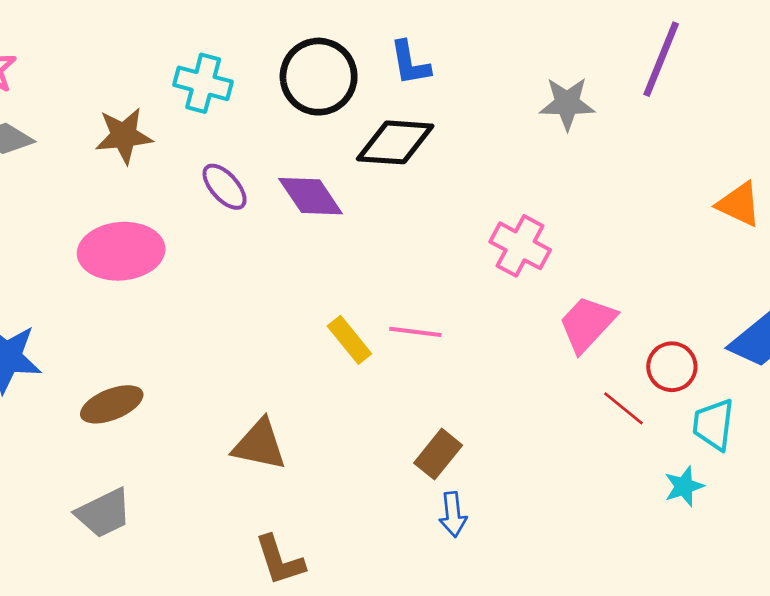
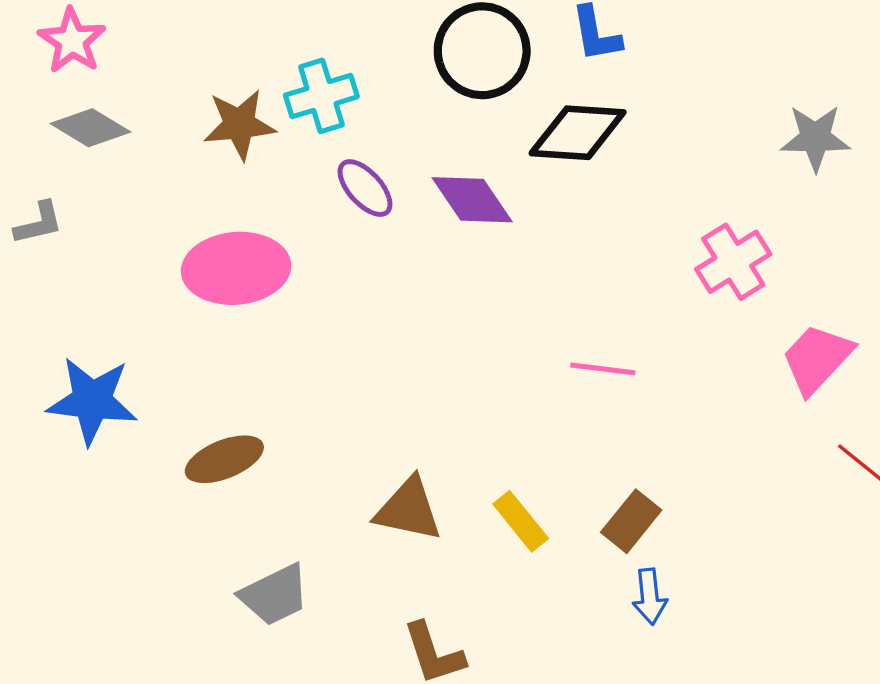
cyan cross: (203, 83) -> (321, 96), moved, turned -32
gray star: (567, 103) -> (815, 138), moved
pink cross: (520, 246) -> (733, 262), turned 30
yellow rectangle: (349, 340) -> (521, 521), moved
gray trapezoid: (104, 513) -> (275, 595), moved

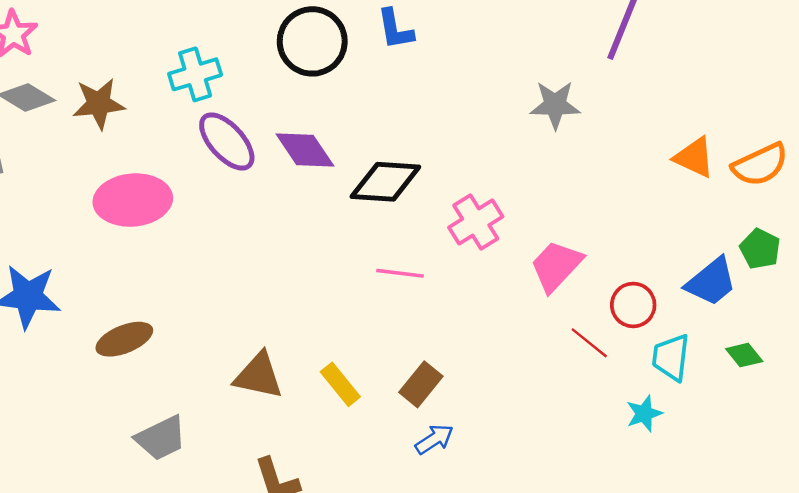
brown star: (239, 124) -> (99, 104), moved
black diamond: (578, 133) -> (385, 182), moved
purple ellipse: (365, 188) -> (227, 141), size x1.4
pink cross: (733, 262) -> (476, 222), moved
blue arrow: (650, 597) -> (434, 439), turned -117

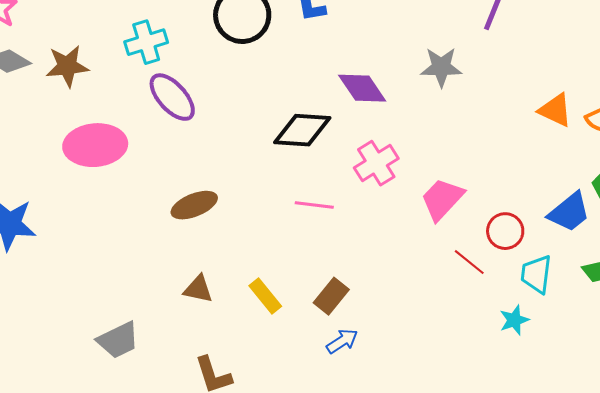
purple diamond: (305, 150) -> (362, 88), moved
brown ellipse: (124, 339) -> (194, 205), moved
brown triangle: (259, 376) -> (198, 289), size x0.7

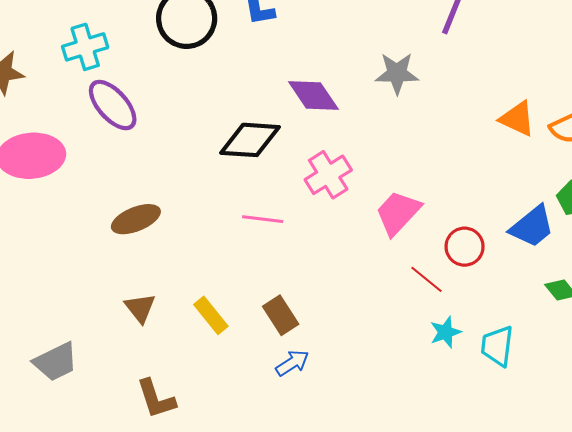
cyan trapezoid: (536, 274) -> (497, 346), moved
brown triangle: (198, 289) -> (140, 308), turned 40
brown rectangle: (331, 296) -> (281, 315), turned -72
cyan star: (514, 320) -> (445, 332), moved

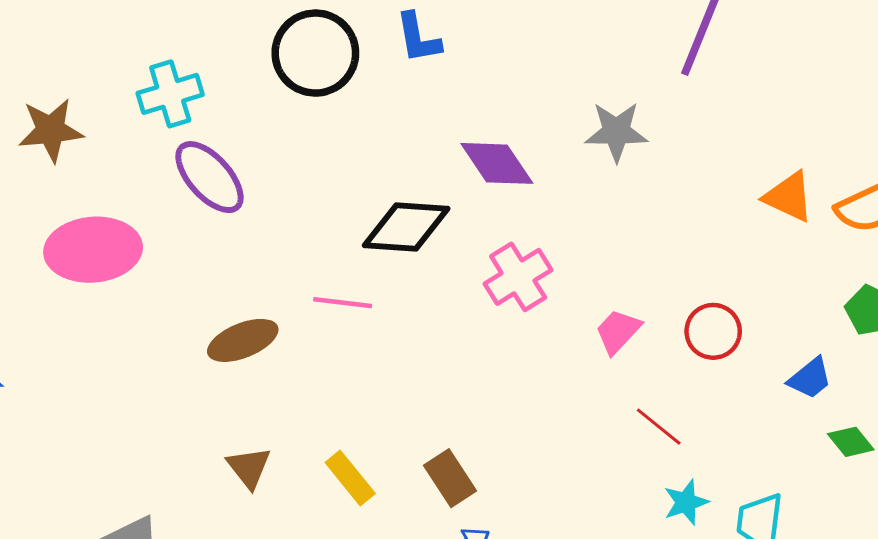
pink trapezoid: (398, 213) -> (618, 331), size x0.7
pink line: (263, 219) -> (343, 303), moved
blue trapezoid: (532, 227) -> (810, 378), moved, size x0.7
red circle: (465, 247) -> (713, 331), moved

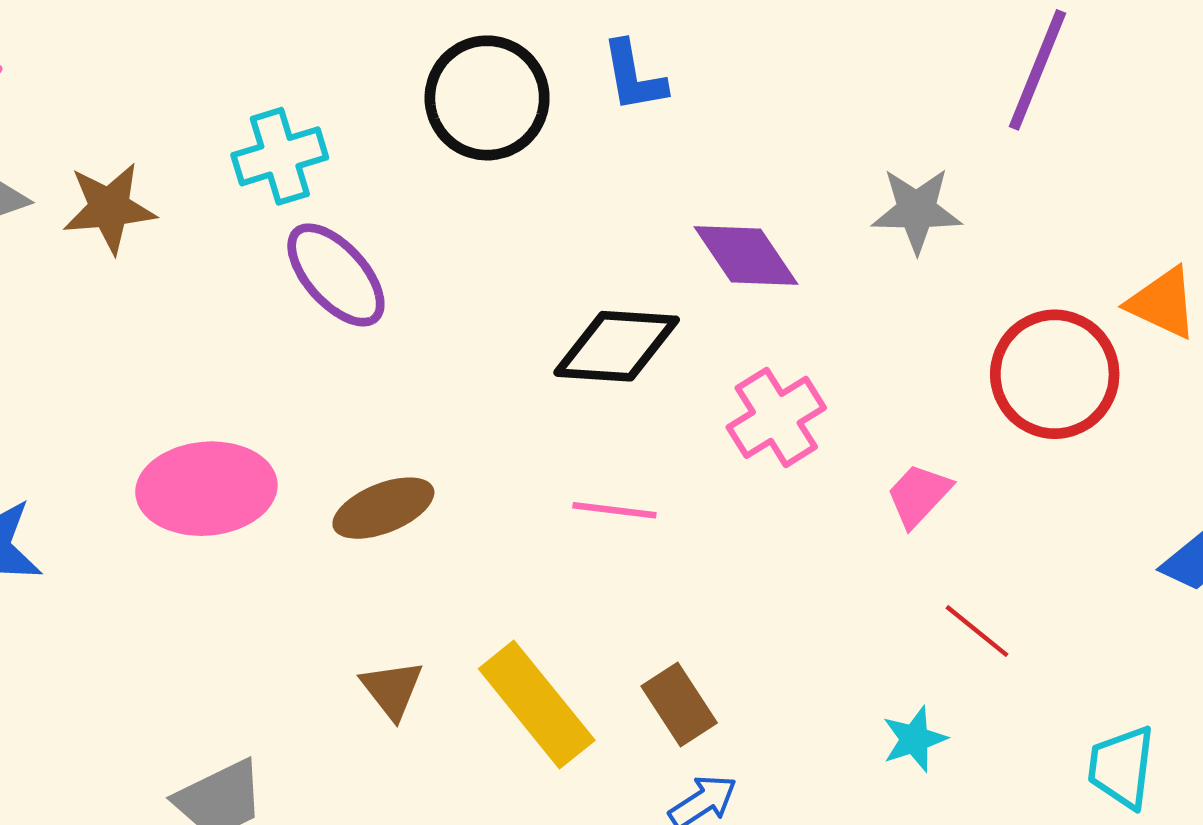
pink ellipse: (93, 250) -> (206, 489), moved
pink line: (343, 303) -> (614, 510), moved
red circle: (713, 331) -> (1055, 374), moved, size x1.6
yellow rectangle: (350, 478) -> (537, 704), size x1.6
cyan star: (686, 502) -> (914, 739), moved

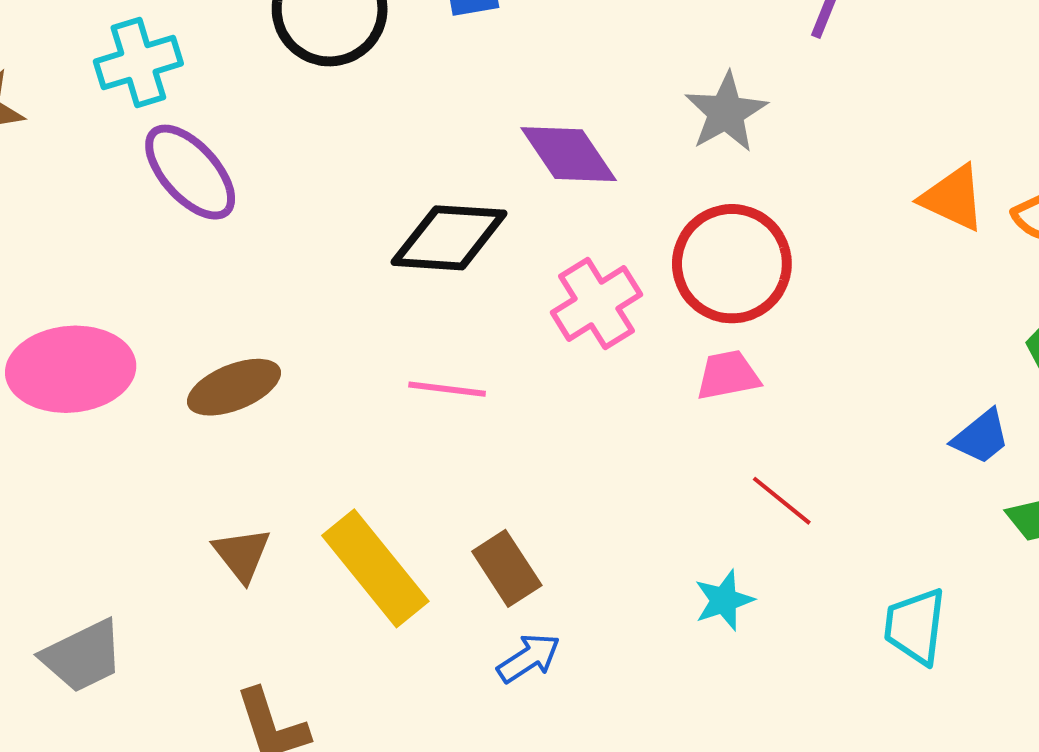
gray star: (917, 210) -> (726, 112), turned -30
red circle: (1055, 374) -> (732, 264), moved
pink trapezoid: (919, 495) -> (728, 375), turned 36

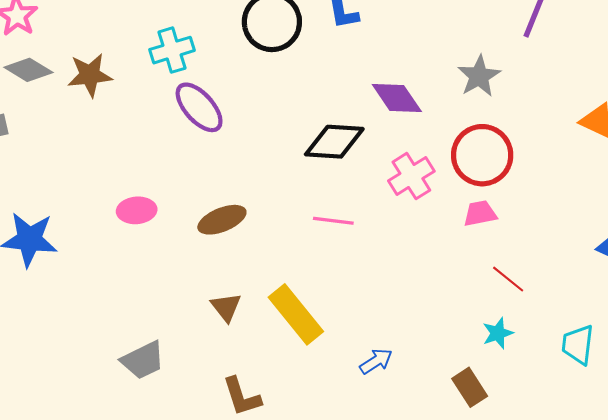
pink ellipse: (71, 369) -> (137, 210), size x0.6
brown rectangle: (507, 568) -> (470, 387), moved
cyan star: (724, 600) -> (498, 333), moved

